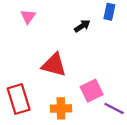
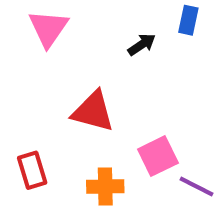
pink triangle: (28, 16) -> (48, 28), size x1.5
red rectangle: (19, 99) -> (32, 170), size x0.7

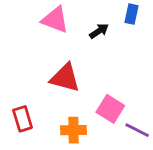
pink triangle: (48, 28) -> (55, 20), moved, turned -44
pink square: (158, 156) -> (110, 109), turned -32

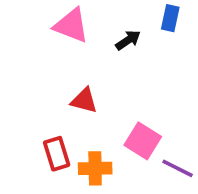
red triangle: (65, 78) -> (84, 101), size x0.7
red rectangle: (23, 119) -> (57, 154), moved

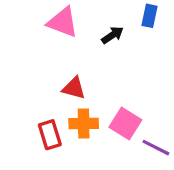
orange cross: (95, 168) -> (84, 123), moved

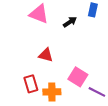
orange cross: (84, 123) -> (52, 92), moved

